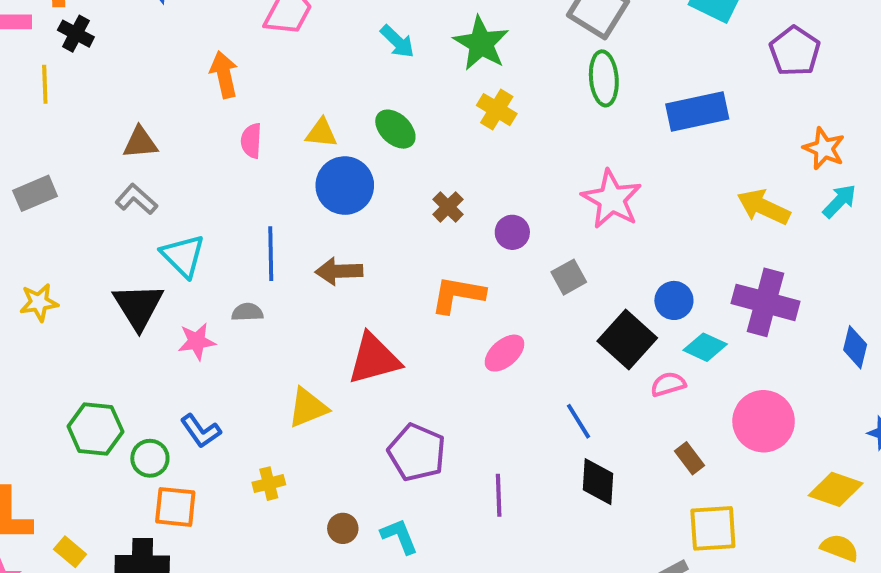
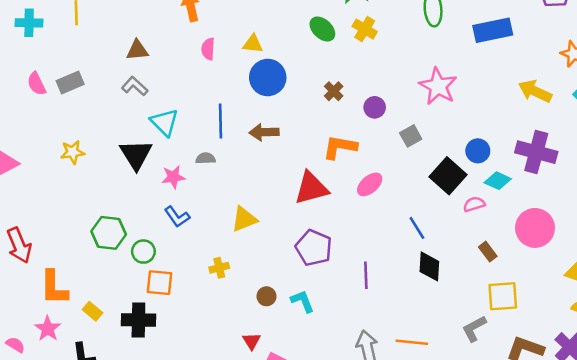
green ellipse: (395, 129) -> (322, 29), moved
red triangle: (374, 359) -> (311, 188), moved
blue L-shape: (201, 431) -> (177, 217), moved

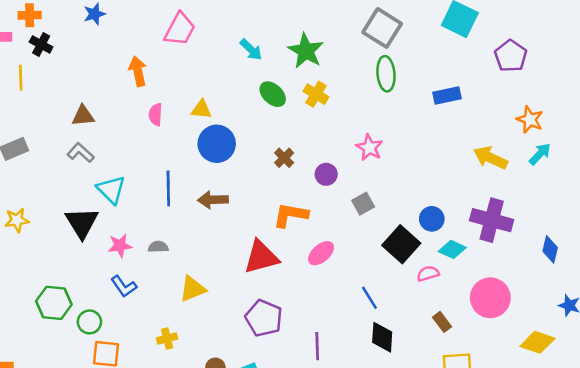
blue rectangle: (493, 30) -> (447, 95), size x0.7
pink star: (438, 86) -> (369, 148), moved, size x0.7
gray semicircle: (206, 158) -> (158, 247), moved

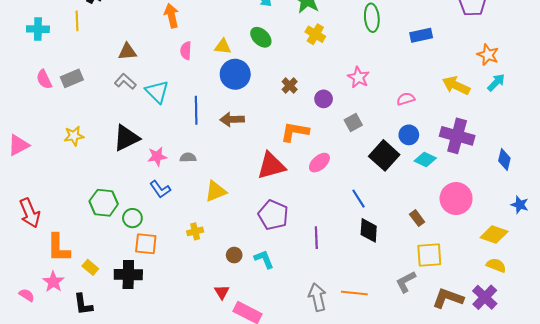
green ellipse: (273, 94) -> (261, 37), moved
cyan triangle: (111, 190) -> (157, 92), moved
black triangle: (82, 223) -> (126, 138), turned 36
pink semicircle: (428, 274) -> (406, 99), moved

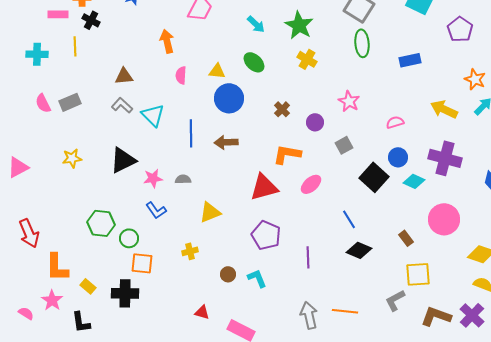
black diamond: (369, 230) -> (359, 250), turned -70
red triangle: (222, 292) -> (202, 312), moved, turned -42

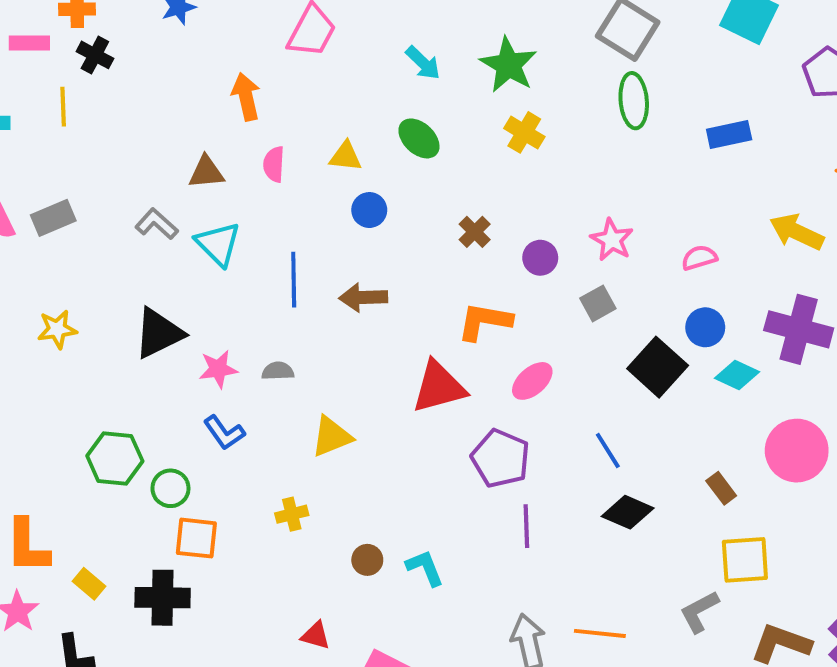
brown triangle: (124, 76) -> (206, 172), moved
blue circle: (229, 98) -> (369, 210), size x0.6
pink star: (349, 101) -> (612, 240), moved
purple pentagon: (266, 235) -> (500, 458), moved

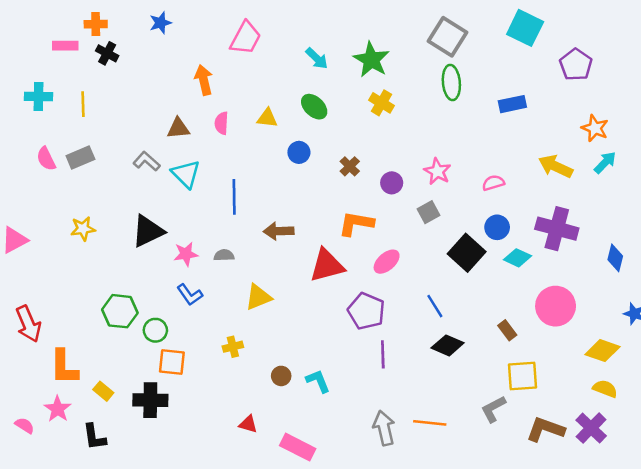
yellow line: (63, 107) -> (83, 104), moved
blue circle: (369, 210) -> (299, 152), moved
brown arrow: (363, 297) -> (279, 231), moved

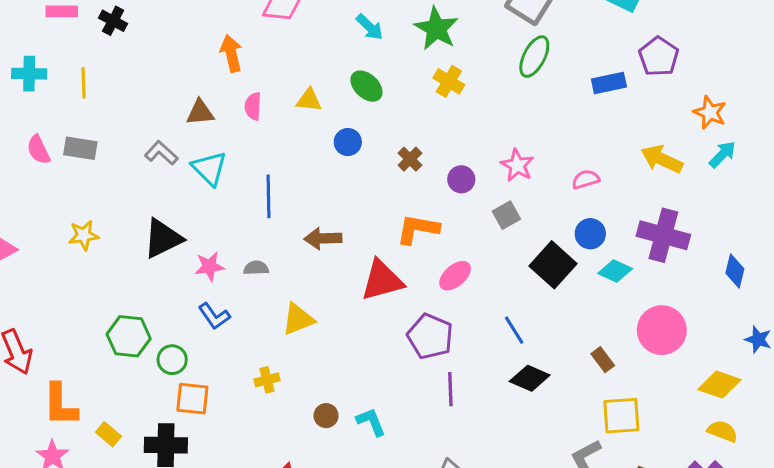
purple pentagon: (576, 65) -> (659, 57), moved
green ellipse: (451, 83) -> (534, 57), turned 32
gray rectangle: (80, 157) -> (80, 148), turned 32

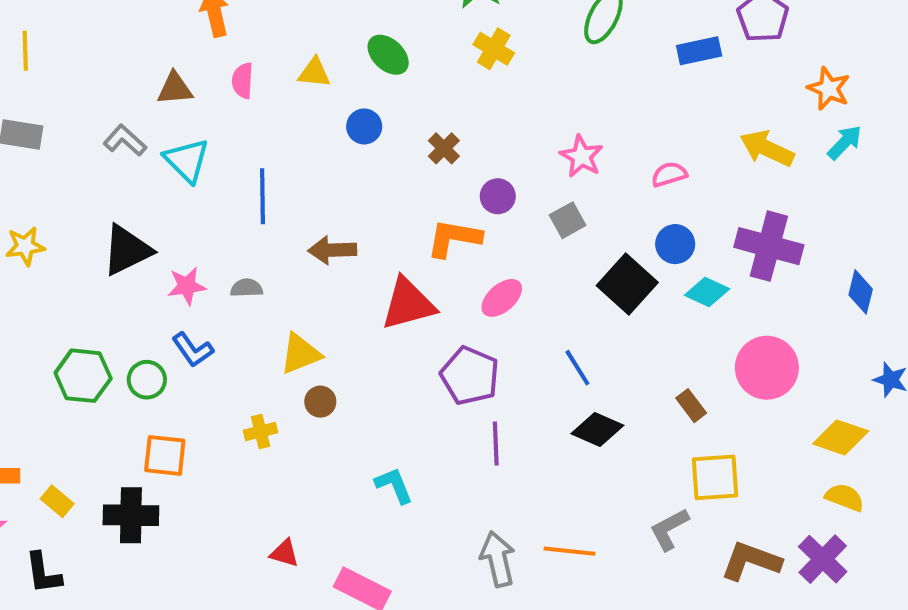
purple circle: (461, 179) -> (498, 196), moved
green circle: (172, 360) -> (147, 380), moved
brown circle: (326, 416) -> (320, 402), moved

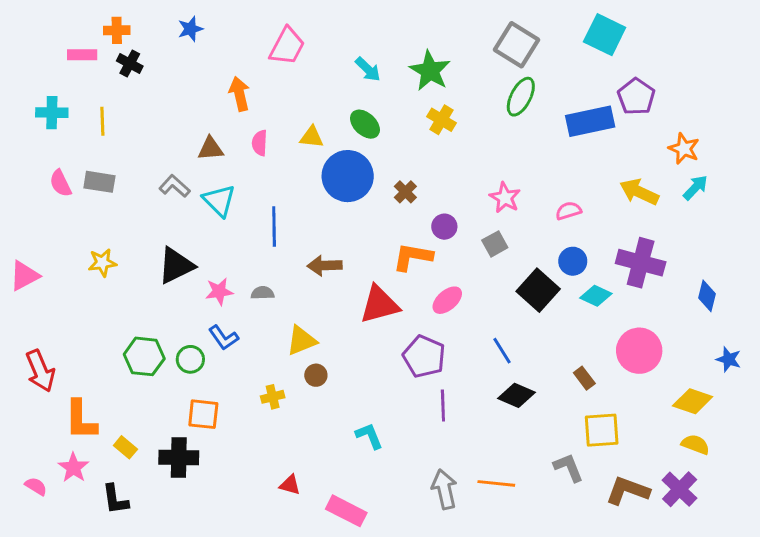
blue rectangle: (699, 51) -> (590, 121), size x1.5
blue circle: (364, 126) -> (348, 176), size x2.0
gray L-shape: (669, 529) -> (568, 468), turned 96

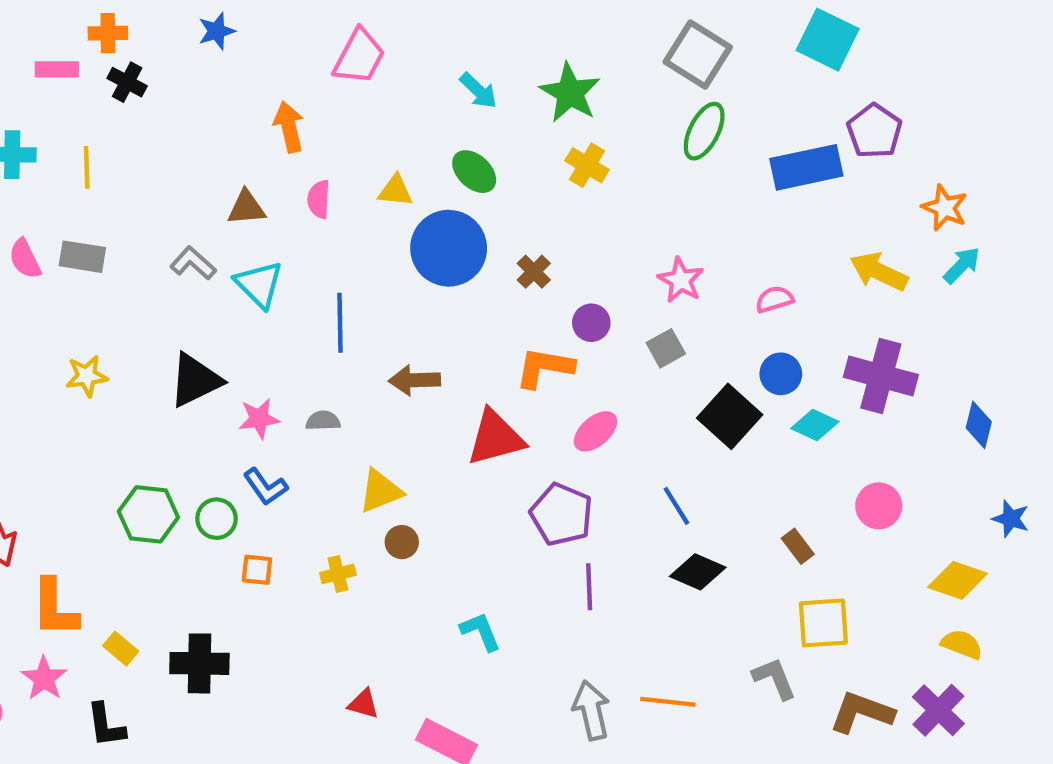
pink circle: (639, 351) -> (879, 506), size x0.7
orange square: (203, 414) -> (257, 570), moved, size x0.7

